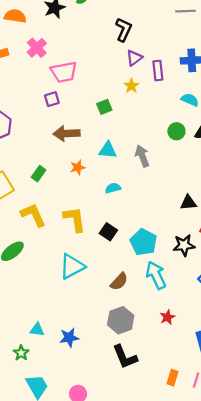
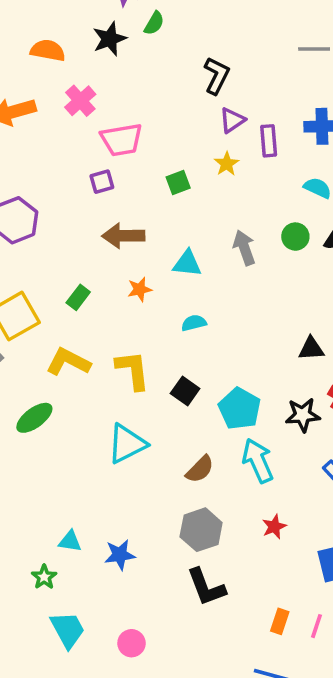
green square: (104, 107) -> (178, 182), moved
gray arrow: (142, 156) -> (244, 248), moved
yellow L-shape: (33, 215) -> (68, 362), turned -40

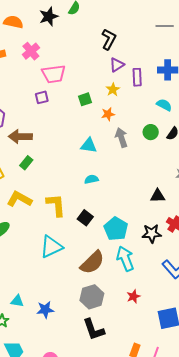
brown arrow: (123, 236) -> (20, 137), moved
orange star: (140, 289) -> (108, 114), moved
brown semicircle: (200, 469) -> (92, 262), size x1.5

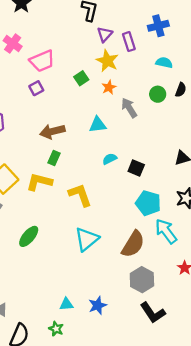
yellow star: (113, 90) -> (107, 61), size x1.5
brown arrow: (20, 137) -> (52, 131), moved
green rectangle: (26, 163) -> (54, 158), moved
yellow L-shape: (19, 199) -> (39, 182), moved
black square: (85, 218) -> (136, 168), moved

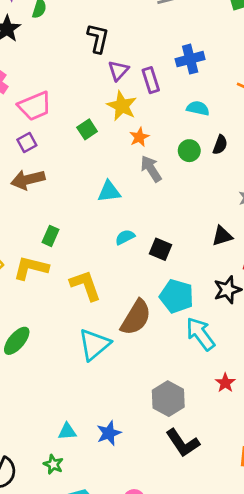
orange star: (109, 87) -> (139, 137), moved
brown arrow: (52, 131) -> (28, 180), moved
brown semicircle: (133, 244) -> (136, 317), moved

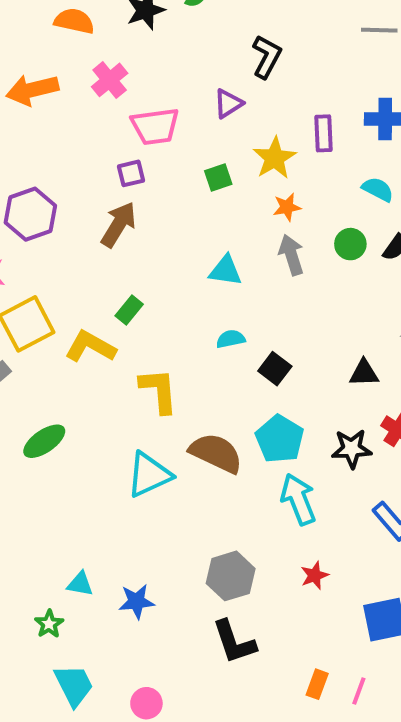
purple triangle: (118, 71) -> (228, 104), moved
brown arrow: (28, 180) -> (119, 225), turned 120
brown semicircle: (136, 317) -> (216, 453), turned -111

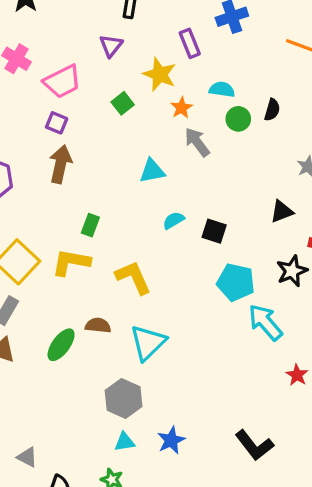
purple square: (131, 173) -> (57, 123), turned -35
cyan semicircle: (378, 189) -> (222, 89), moved
brown semicircle: (216, 453) -> (98, 325), moved, size x0.6
gray hexagon: (231, 576) -> (124, 398), moved

